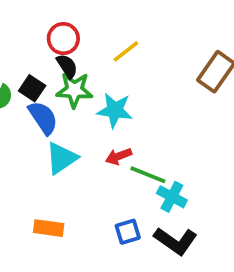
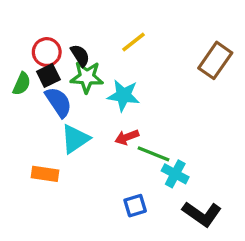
red circle: (63, 39) -> (47, 52), moved
black square: (32, 88) -> (48, 75), turned 30
orange rectangle: (49, 228) -> (45, 174), moved
black L-shape: (176, 241) -> (202, 214), moved

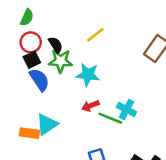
green semicircle: (22, 84) -> (27, 17), moved
cyan triangle: (75, 139) -> (47, 124), moved
cyan cross: (175, 174) -> (126, 110), moved

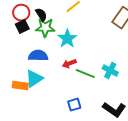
cyan star: (88, 75) -> (67, 39), turned 30
blue semicircle: (39, 80) -> (38, 56), moved, turned -54
cyan cross: (126, 110) -> (110, 71), moved

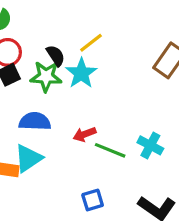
black semicircle: (41, 15) -> (56, 56), moved
cyan star: (67, 39) -> (81, 73), moved

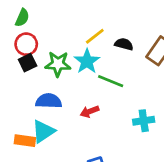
black semicircle: (56, 56) -> (124, 44), moved, turned -42
cyan cross: (150, 145) -> (144, 121), turned -36
green line: (110, 150) -> (111, 81), moved

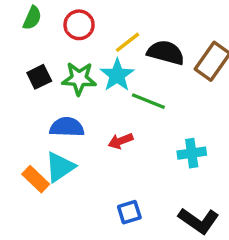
red circle: (26, 44) -> (79, 25), moved
black semicircle: (124, 44) -> (166, 53), size x1.5
orange rectangle: (25, 141) -> (36, 179), turned 36

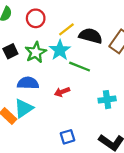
green star: (79, 79) -> (36, 52), turned -30

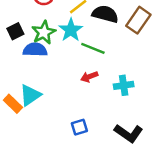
blue semicircle: (28, 83) -> (35, 50), moved
red arrow: (62, 92) -> (89, 77), moved

